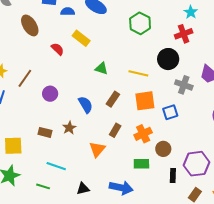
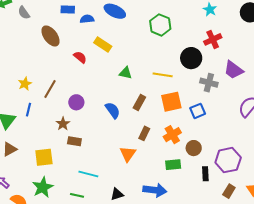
red cross: (184, 34) -> (213, 39), moved
brown star: (69, 128) -> (63, 124), moved

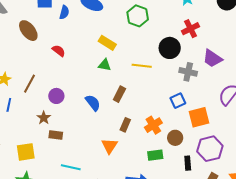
blue semicircle: (87, 19) -> (64, 12), turned 112
yellow rectangle: (103, 45) -> (107, 43), moved
orange square: (171, 102) -> (199, 117), moved

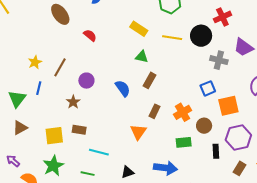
green triangle: (105, 65) -> (142, 57), moved
yellow line: (142, 66) -> (172, 38), moved
brown rectangle: (56, 135) -> (79, 130), moved

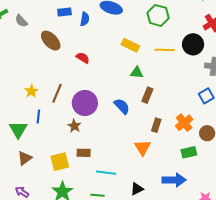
purple circle: (86, 81) -> (85, 103), size x1.6

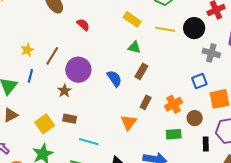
yellow square: (60, 162) -> (45, 124), turned -30

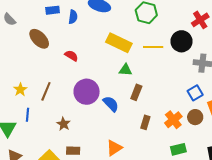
yellow rectangle: (132, 19) -> (119, 43), size x1.4
purple circle: (78, 70) -> (87, 92), moved
brown circle: (195, 118) -> (195, 117), moved
orange triangle: (129, 122) -> (114, 148), moved, turned 30

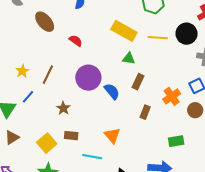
blue line: (28, 115) -> (28, 97), turned 32
orange cross: (173, 120) -> (172, 96), moved
orange triangle: (114, 148) -> (112, 136), turned -42

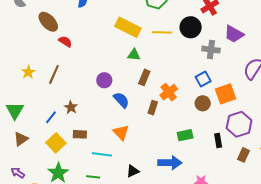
red semicircle: (76, 41) -> (65, 41), moved
purple circle: (88, 78) -> (104, 80), moved, size x0.6
blue semicircle: (112, 91) -> (121, 100), moved
orange cross: (172, 96) -> (169, 92), moved
blue line: (28, 97) -> (51, 117), moved

